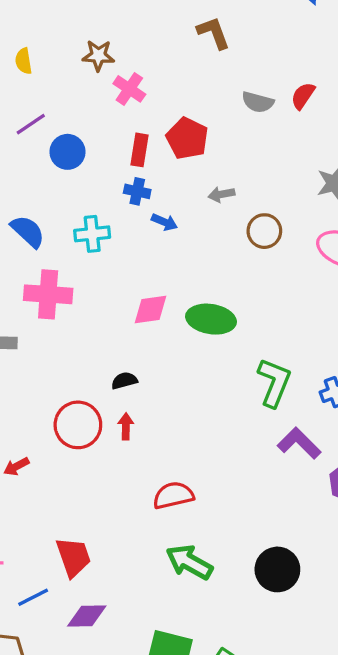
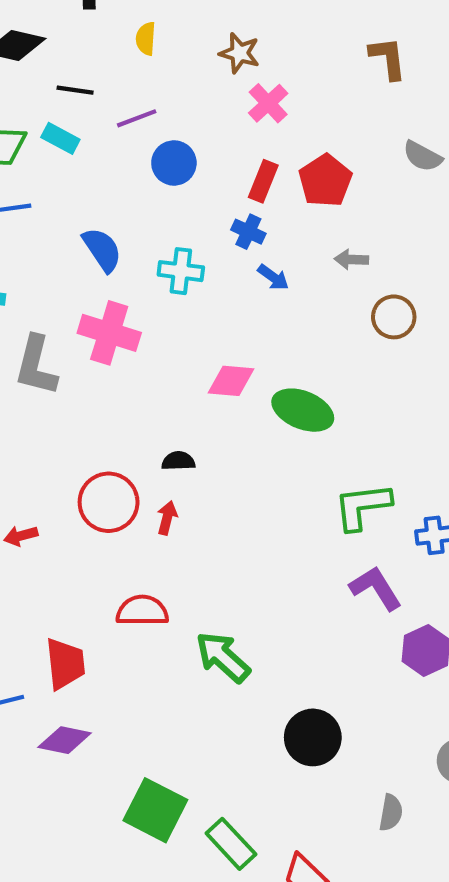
green L-shape: (274, 383) -> (362, 506), turned -132
red semicircle: (173, 495) -> (142, 611), moved
green arrow: (189, 562) -> (223, 657), moved

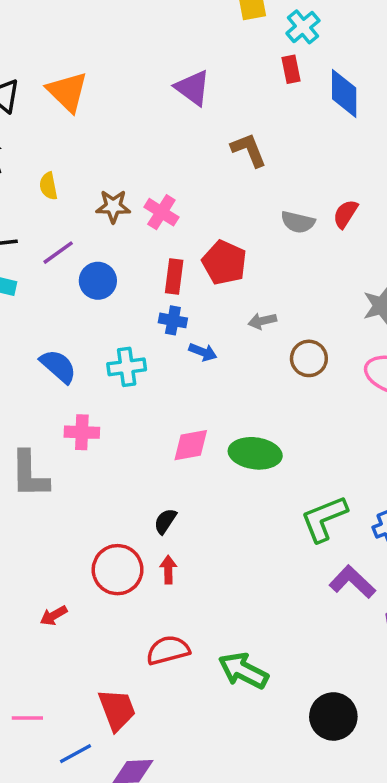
brown star: (240, 53) -> (113, 206), moved
pink cross: (109, 333) -> (82, 432), size x0.7
black semicircle: (178, 461) -> (165, 521), turned -40

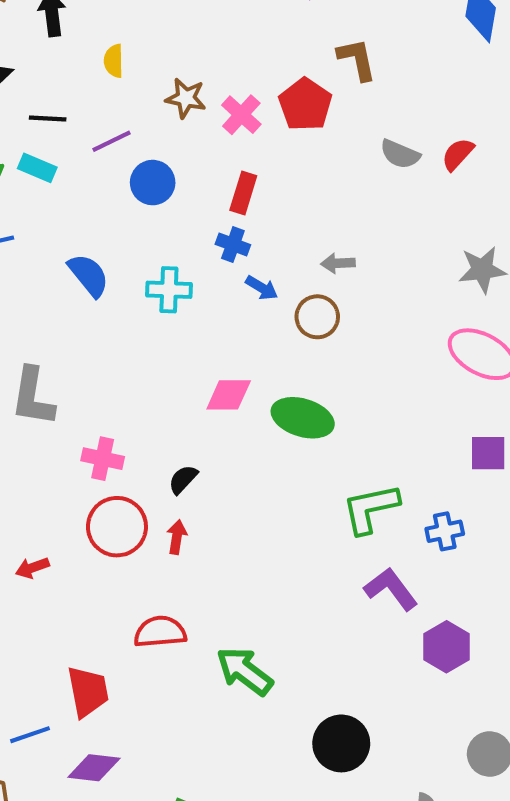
red pentagon: (224, 263) -> (305, 104), moved
brown circle: (309, 358) -> (317, 317), moved
pink cross: (82, 432) -> (103, 459), moved

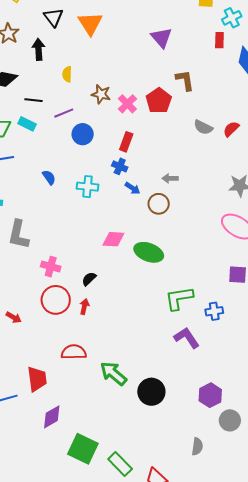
blue semicircle: (89, 275) -> (49, 177), size x0.7
red arrow: (32, 568) -> (14, 317), turned -133
purple hexagon: (447, 647) -> (210, 395), moved
black circle: (341, 743) -> (151, 392), moved
purple diamond: (94, 768) -> (52, 417), moved, turned -40

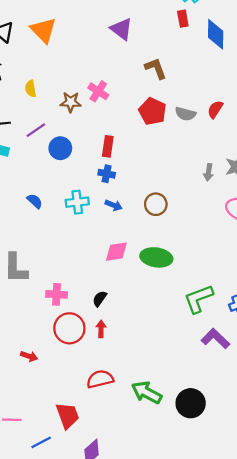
red pentagon: (159, 101) -> (152, 111), moved
pink cross: (127, 104) -> (98, 91), moved
gray arrow: (170, 178) -> (209, 172), moved, turned -70
blue arrow: (132, 188) -> (114, 205), moved

